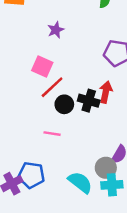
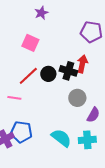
red line: (52, 87) -> (28, 76), moved
pink line: (52, 134) -> (14, 98), moved
gray circle: (106, 168) -> (77, 98), moved

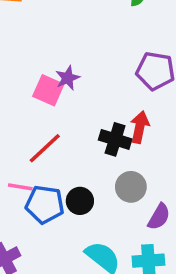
purple star: (41, 13) -> (68, 78), moved
black circle: (48, 74) -> (80, 201), moved
blue pentagon: (21, 132) -> (45, 204), moved

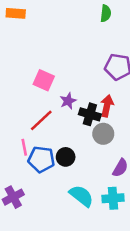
purple star: (68, 78) -> (68, 101), moved
pink line: (20, 187) -> (24, 147), turned 70
gray circle: (131, 187) -> (103, 134), moved

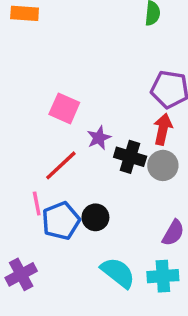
red arrow: (107, 106) -> (163, 129), moved
gray circle: (103, 134) -> (163, 165), moved
blue pentagon: (41, 159) -> (61, 221), turned -30

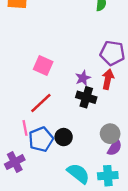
purple star: (99, 138) -> (83, 78), moved
gray circle: (163, 165) -> (110, 134), moved
purple cross: (21, 274) -> (15, 162), moved

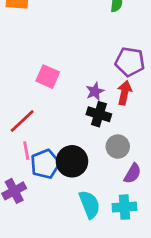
red line: (41, 103) -> (22, 121), moved
gray circle: (110, 134) -> (118, 147), moved
black circle: (64, 137) -> (72, 161), size x1.5
cyan semicircle: (78, 173) -> (89, 204), turned 30

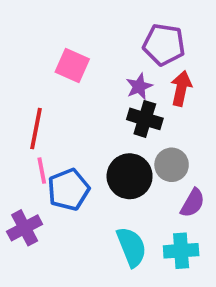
purple pentagon: (130, 62) -> (164, 45), moved
red line: (22, 121) -> (36, 129), turned -36
black circle: (72, 161) -> (130, 176), moved

